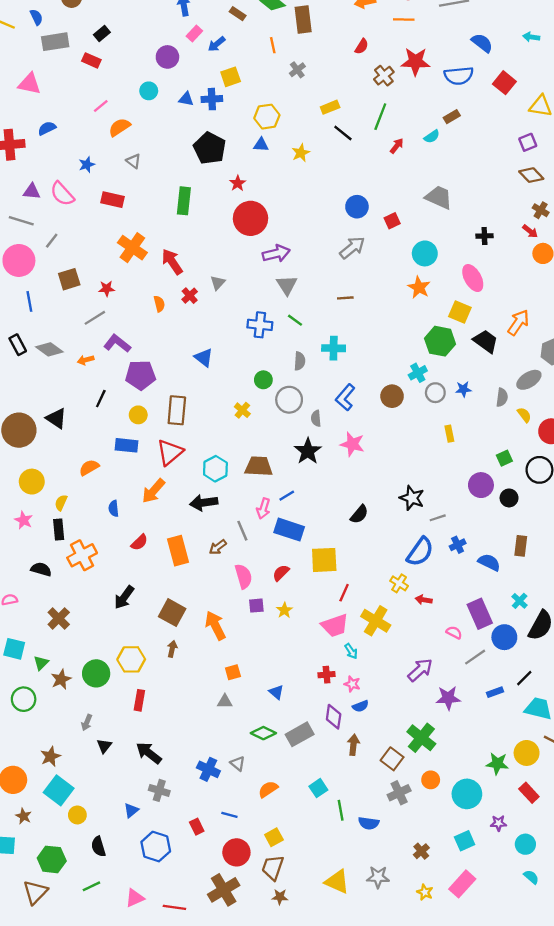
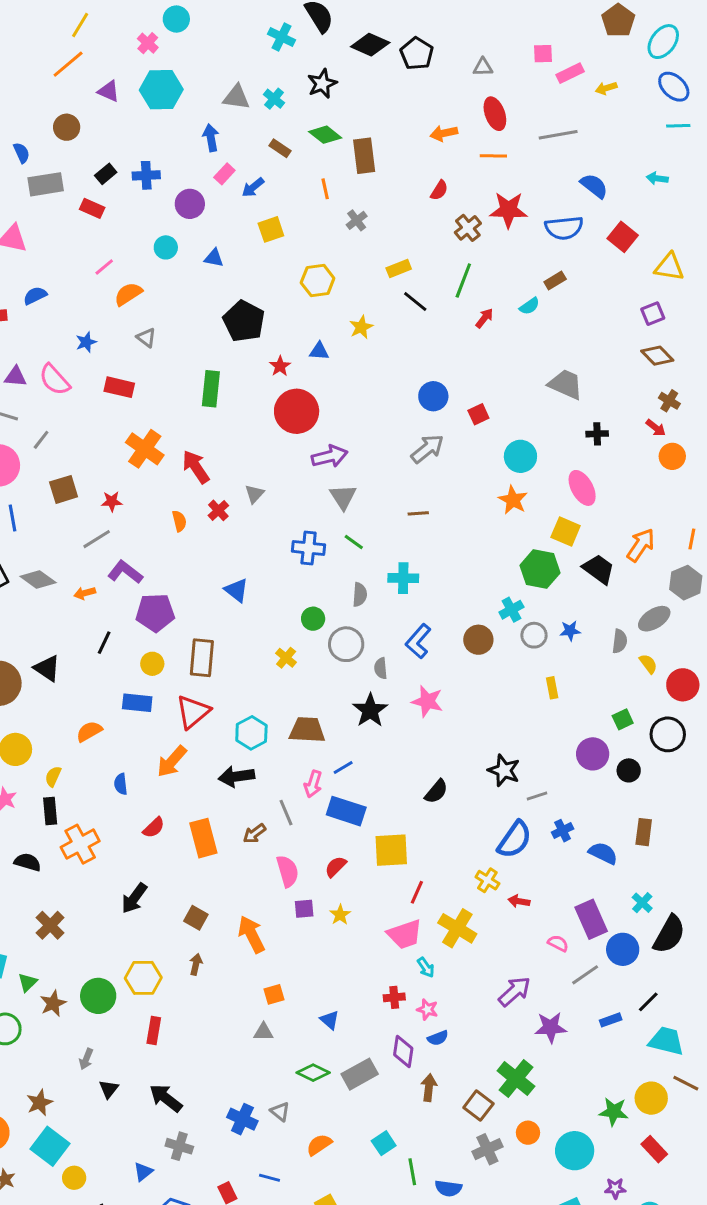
blue cross: (212, 99) -> (146, 175), moved
blue triangle: (261, 145) -> (319, 351), moved
gray trapezoid: (439, 197) -> (566, 384), moved
brown square: (172, 613) -> (196, 918), size x0.7

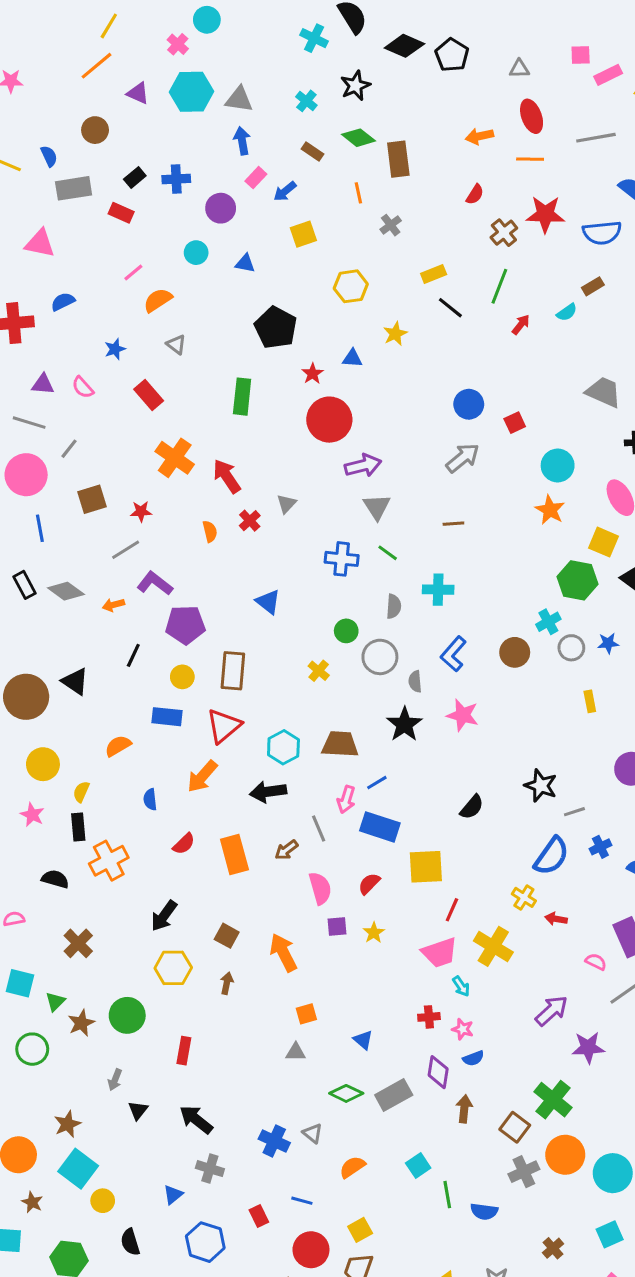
gray triangle: (236, 97) -> (239, 99), moved
pink semicircle: (55, 380) -> (83, 387), size x0.7
red rectangle: (119, 387) -> (149, 395), turned 36
yellow hexagon: (143, 978) -> (173, 968), moved
orange circle: (528, 1133) -> (565, 1155), size x1.6

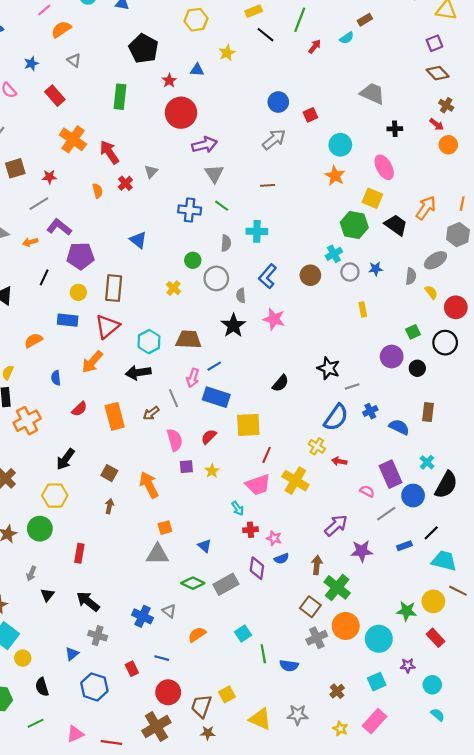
yellow hexagon: (173, 968) -> (55, 496), moved
cyan arrow: (461, 986) -> (238, 508), moved
gray triangle: (296, 1052) -> (157, 554), size x1.6
brown arrow: (464, 1109) -> (317, 565), moved
yellow square: (360, 1230) -> (227, 694), moved

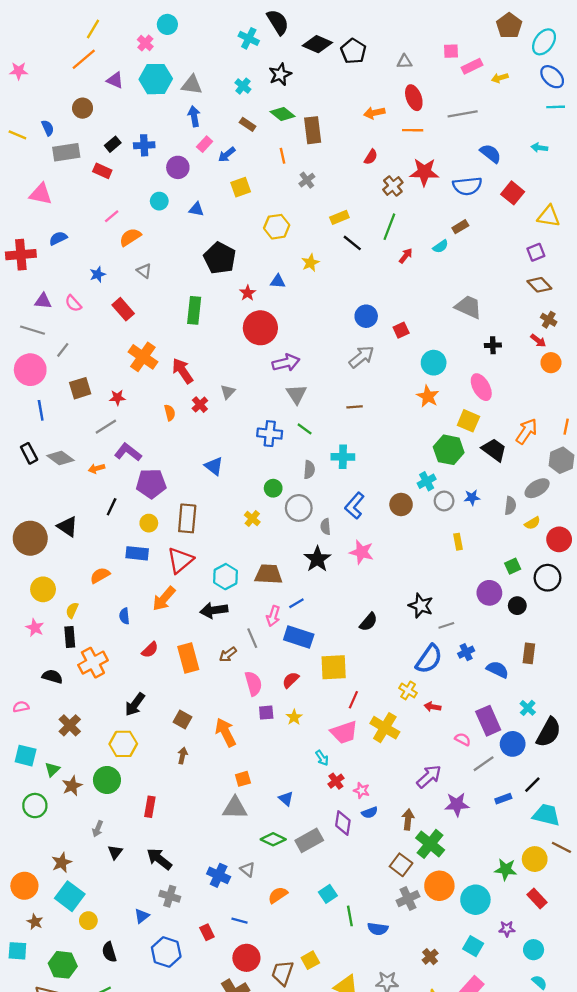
yellow semicircle: (431, 292) -> (532, 523), turned 96
red cross: (250, 530) -> (336, 781), turned -32
cyan square: (377, 682) -> (473, 946), turned -36

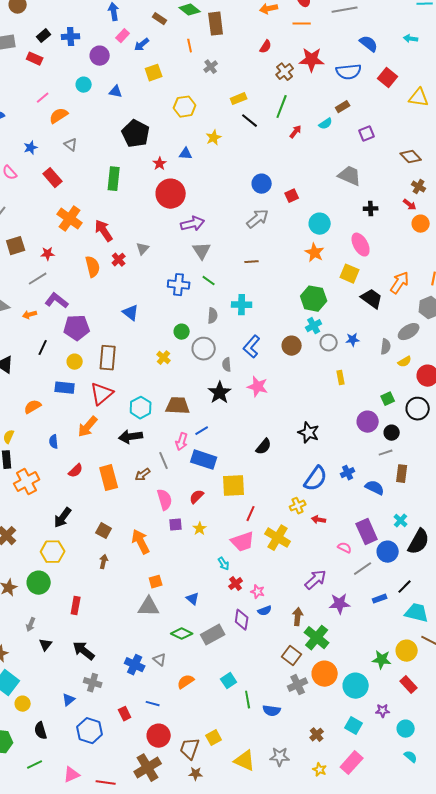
purple square: (536, 252) -> (367, 134), moved
orange semicircle: (170, 413) -> (93, 267), size x1.5
green hexagon: (449, 450) -> (314, 299), moved
gray line: (446, 625) -> (386, 453), moved
yellow cross: (408, 690) -> (298, 506), turned 35

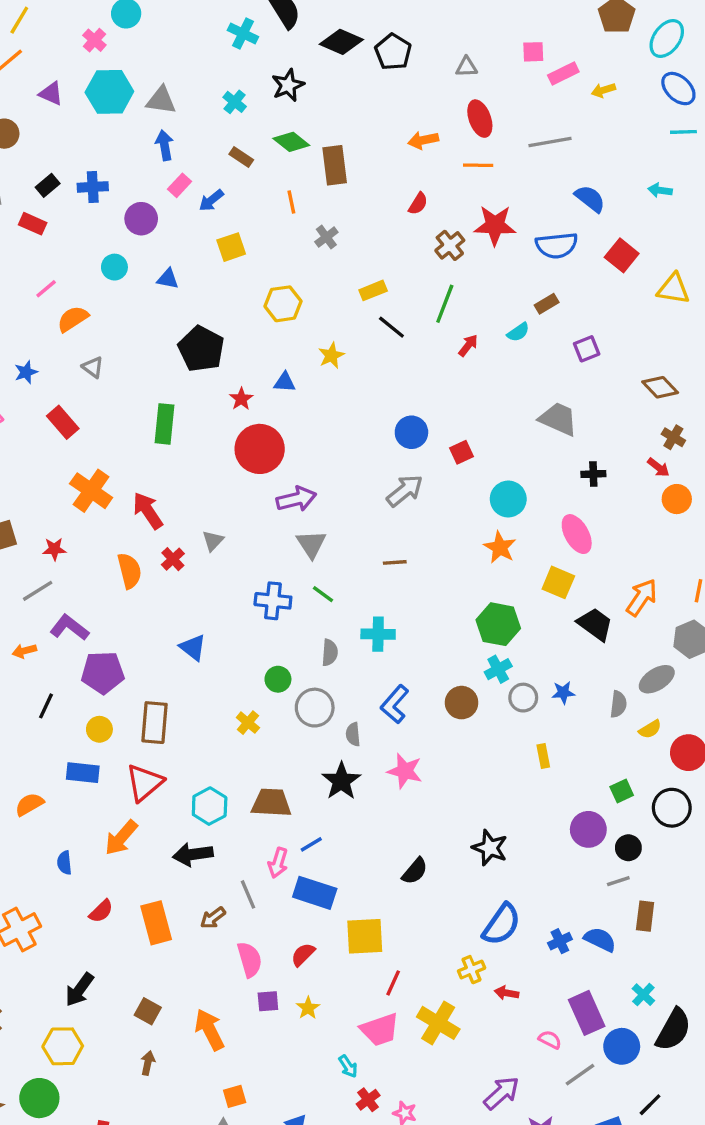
blue cross: (348, 473) -> (560, 941), moved

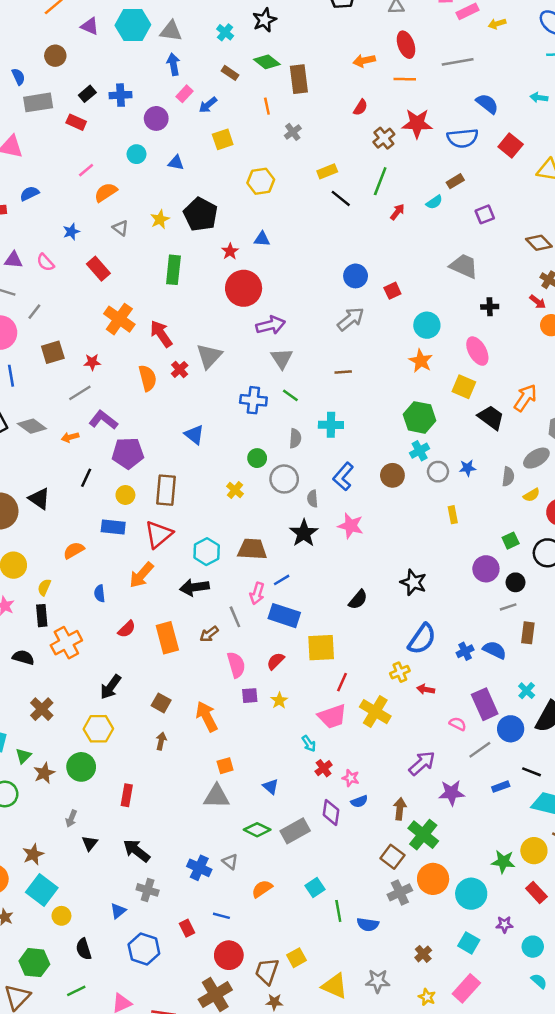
yellow star: (331, 356) -> (160, 219), moved
gray triangle: (213, 541) -> (209, 356), size x1.6
black line: (650, 1105) -> (531, 772), turned 66

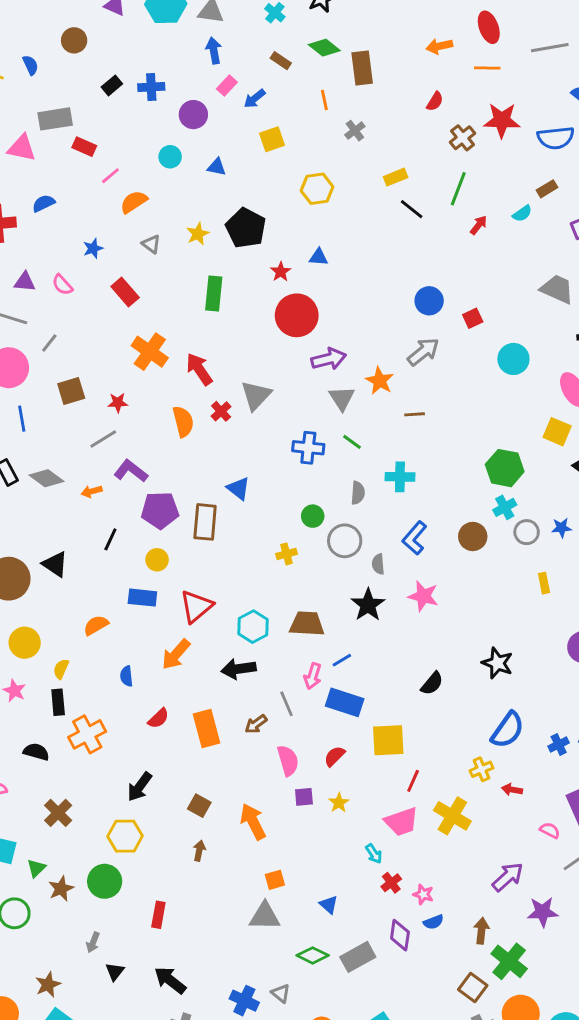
gray rectangle: (38, 102) -> (55, 119), moved
red rectangle: (76, 122) -> (84, 147), moved
orange star: (421, 361) -> (380, 381), moved
brown rectangle: (166, 490) -> (205, 522), moved
yellow cross: (235, 490) -> (287, 554), turned 35

